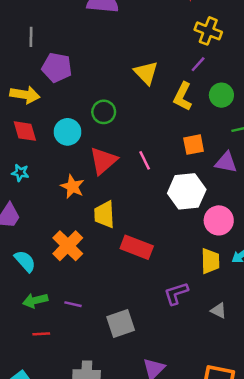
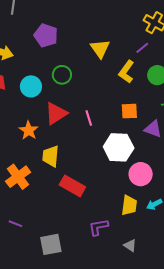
purple pentagon: (57, 68) -> (46, 35), moved

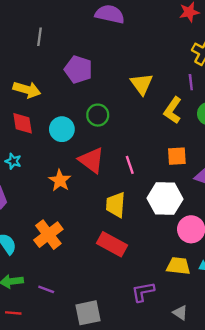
purple line: (142, 48) -> (191, 82), turned -56
red triangle: (56, 113) -> (91, 160), turned -50
yellow trapezoid: (51, 156) -> (116, 205), moved
yellow trapezoid: (129, 205) -> (178, 266), turned -90

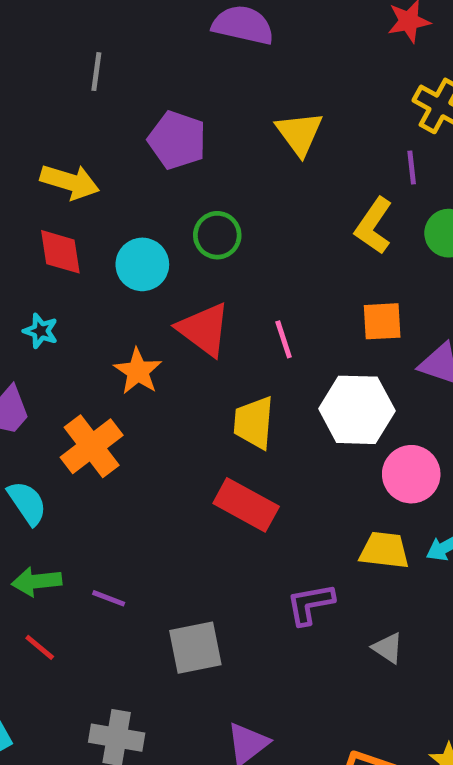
yellow triangle: (142, 84) -> (299, 133), moved
orange cross: (48, 235) -> (92, 446), moved
red line: (13, 313) -> (40, 647), turned 35

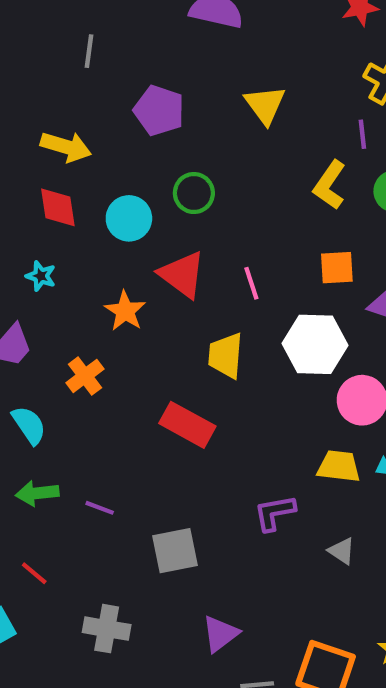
orange cross: (92, 446) -> (85, 376), size x0.7
red rectangle: (246, 505) -> (187, 425), moved
red line: (40, 647) -> (34, 573), moved

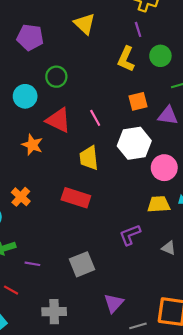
orange cross: (85, 376) -> (21, 197), moved
purple line: (100, 508) -> (32, 264), moved

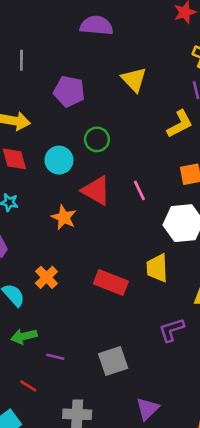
yellow L-shape: (126, 59) -> (180, 124), turned -145
yellow trapezoid: (89, 158) -> (157, 268), moved

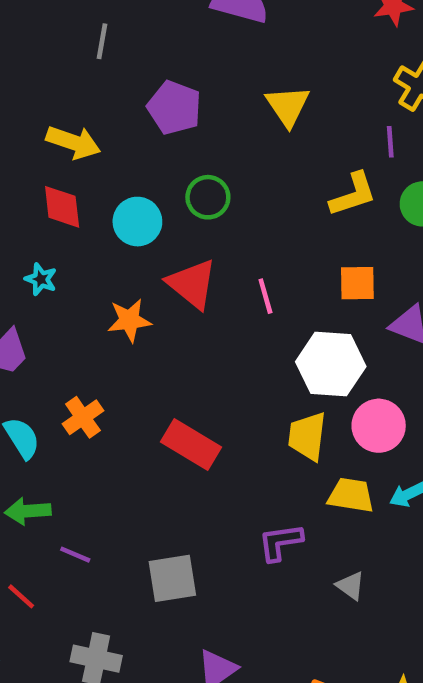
orange star: (64, 217) -> (129, 320), turned 30
yellow trapezoid: (157, 268) -> (307, 436), moved

